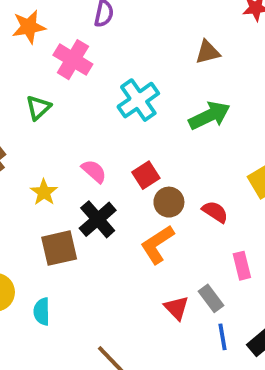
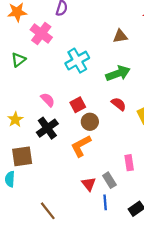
yellow star: (44, 192) -> (15, 120), moved
red semicircle: (215, 212) -> (119, 104), moved
brown square: (59, 248) -> (22, 156), moved
blue line: (223, 337) -> (105, 202), moved

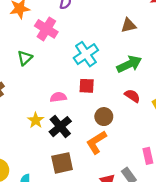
pink semicircle: (48, 100) -> (58, 97), turned -49
red square: (78, 105) -> (87, 86), moved, turned 35
yellow star: (15, 120) -> (36, 120), moved
brown square: (22, 156) -> (62, 163), moved

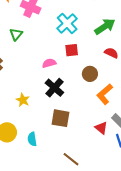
yellow star: (36, 120) -> (23, 100), moved
orange L-shape: (96, 142) -> (105, 94), moved
brown square: (62, 163) -> (61, 118), turned 30

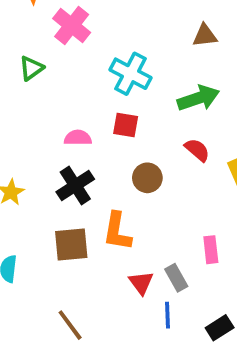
cyan cross: (67, 23) -> (131, 74), turned -35
orange L-shape: (105, 94) -> (117, 231), moved, turned -55
brown square: (61, 118) -> (71, 245), turned -30

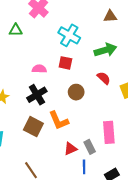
green triangle: (31, 68) -> (16, 30), turned 32
orange L-shape: (117, 231) -> (59, 120), turned -35
brown square: (71, 245) -> (33, 127), turned 30
pink rectangle: (211, 250) -> (109, 132), size x1.5
red triangle: (141, 283) -> (70, 149), turned 40

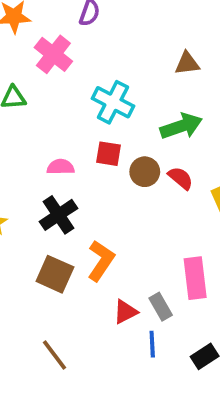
brown circle: (76, 92) -> (145, 172), moved
orange L-shape: (59, 120) -> (101, 261), turned -120

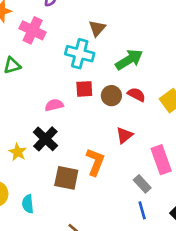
brown triangle: (187, 63) -> (97, 28), moved, turned -30
black cross: (58, 215) -> (45, 139), moved
red triangle: (125, 312) -> (124, 135), moved

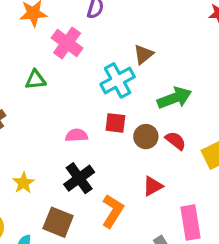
cyan cross: (80, 54) -> (118, 80), turned 36
black cross: (45, 139) -> (79, 178), moved
brown square: (66, 178) -> (58, 222), moved

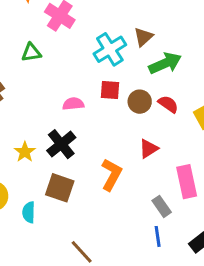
brown triangle: (143, 54) -> (143, 37), moved
black cross: (79, 178) -> (61, 144), moved

